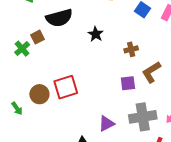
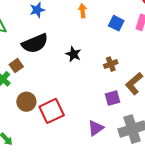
brown circle: (39, 94) -> (26, 102), moved
purple triangle: (106, 124) -> (96, 128), moved

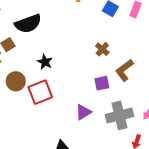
black star: (73, 54) -> (45, 62), moved
brown cross: (111, 64) -> (102, 49), turned -32

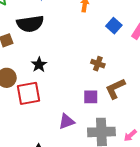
brown cross: (102, 49) -> (98, 64), turned -32

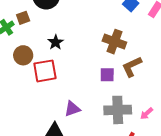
brown cross: (98, 64) -> (114, 42), size x1.6
purple triangle: (67, 121) -> (72, 109), moved

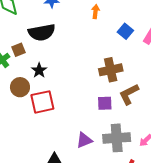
black star: (56, 42) -> (39, 70), moved
brown cross: (114, 42) -> (111, 70), turned -30
purple triangle: (72, 109) -> (84, 140), moved

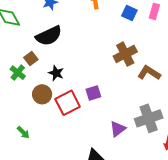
brown L-shape: (129, 94) -> (149, 73), turned 75
purple square: (105, 103) -> (93, 93), moved

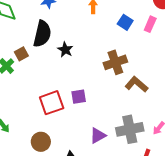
black semicircle: (49, 36) -> (42, 34), turned -60
black star: (56, 73) -> (65, 50), moved
brown circle: (42, 94) -> (41, 142), moved

